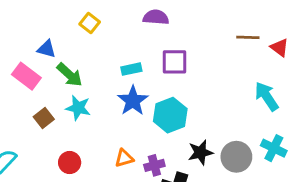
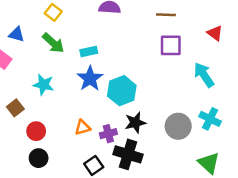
brown line: (248, 37) -> (166, 15), moved
purple square: (175, 62) -> (171, 45), moved
green arrow: (70, 75) -> (53, 43), moved
brown square: (44, 118) -> (15, 108), moved
black star: (200, 152) -> (135, 123), moved

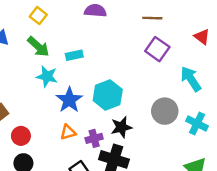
purple square: (171, 45) -> (157, 49), turned 35
blue star: (90, 78) -> (69, 100), moved
cyan star: (43, 85) -> (47, 76), moved
gray circle: (178, 126) -> (165, 111), moved

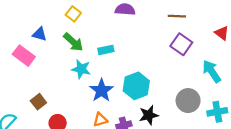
cyan cross: (197, 123) -> (217, 112), turned -36

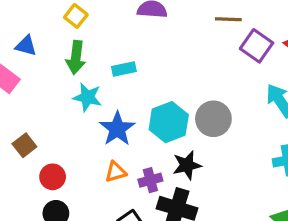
green arrow: (73, 42) -> (76, 57), turned 55
purple square: (181, 44) -> (257, 46), moved
gray circle: (188, 101) -> (213, 119), moved

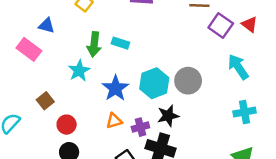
green arrow: (76, 57) -> (94, 44), moved
cyan rectangle: (124, 69) -> (120, 43), turned 30
cyan star: (87, 97) -> (79, 71), moved, turned 30

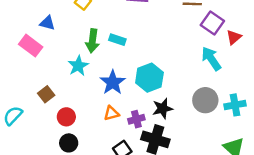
red triangle: (249, 24) -> (234, 37), moved, turned 42
cyan arrow: (238, 67) -> (211, 59), moved
gray circle: (188, 81) -> (205, 100), moved

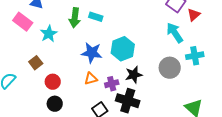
cyan star: (78, 66) -> (49, 34), moved
blue star: (113, 82) -> (92, 53), turned -30
cyan cross: (235, 105) -> (195, 56), moved

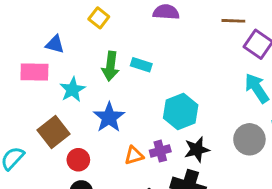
pink rectangle: (23, 22) -> (34, 72), turned -36
blue star: (92, 53) -> (109, 117), moved, turned 30
brown square: (36, 63) -> (53, 132), size x1.5
purple cross: (112, 84) -> (160, 151), moved

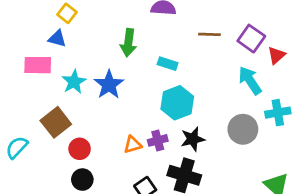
yellow square: (99, 18) -> (67, 13), moved
brown line: (233, 21) -> (209, 34), moved
cyan rectangle: (141, 65) -> (168, 64), moved
green arrow: (111, 66) -> (128, 43), moved
blue star: (109, 117) -> (109, 85), moved

